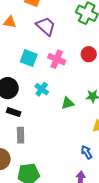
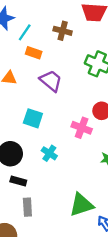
pink cross: (57, 59) -> (82, 128), moved
green triangle: (68, 103) -> (81, 205), moved, size x1.6

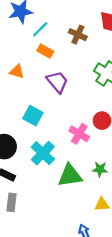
cyan cross: (49, 153) -> (43, 153), size x1.5
green triangle: (81, 205) -> (70, 176), moved

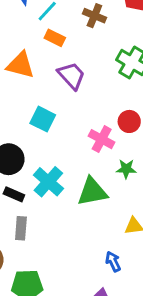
orange triangle: (17, 72) -> (20, 65), size x1.5
cyan cross: (43, 153) -> (48, 182), moved
green star: (100, 169) -> (126, 169), moved

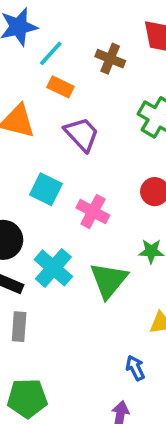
pink cross: (102, 139) -> (93, 212), moved
green triangle: (92, 192) -> (109, 280), turned -40

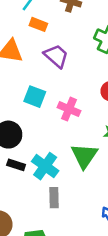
cyan cross: (53, 268) -> (45, 166), moved
gray rectangle: (19, 327) -> (54, 198), moved

